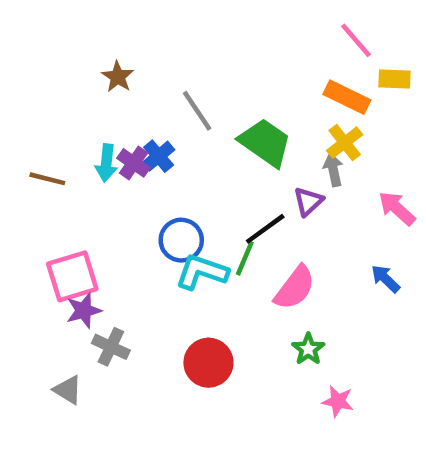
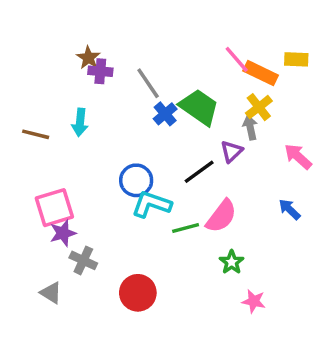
pink line: (356, 40) -> (237, 59), moved
blue cross: (159, 156) -> (165, 114), moved
purple cross: (134, 163) -> (100, 71), moved, turned -30
green line: (245, 258) -> (186, 228), moved, turned 52
red circle: (208, 363) -> (138, 293), moved

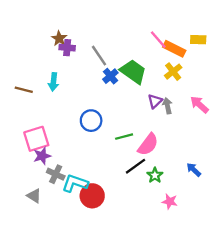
gray arrow: (250, 128) -> (167, 106), moved
black line: (199, 172) -> (136, 166), moved
cyan L-shape: (151, 204) -> (75, 183), moved
blue arrow: (289, 209) -> (194, 170), moved
green line: (186, 228) -> (124, 137), moved

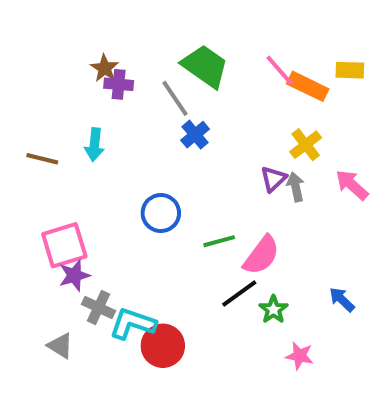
green trapezoid: (133, 72) -> (205, 66), moved
yellow cross: (173, 72) -> (306, 145), moved

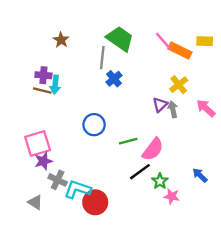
purple cross: (119, 84) -> (43, 75), moved
gray line: (175, 98) -> (102, 58), turned 40
brown line: (42, 159) -> (42, 91), moved
pink star: (300, 356) -> (172, 196), moved

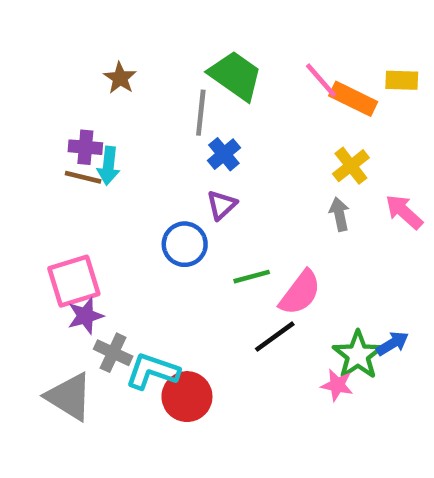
purple triangle: (160, 105) -> (222, 205), moved
blue arrow: (200, 175) -> (392, 343), turned 105
green star: (160, 181) -> (358, 355), moved, size x1.5
gray triangle: (35, 202) -> (69, 397), size x1.6

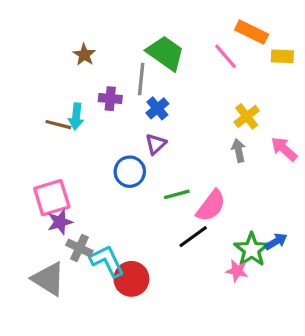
orange rectangle: (353, 99) -> (252, 32), moved
purple cross: (85, 147) -> (110, 99), moved
cyan L-shape: (152, 371) -> (107, 261), turned 45

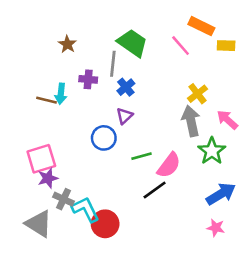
gray arrow: (239, 151) -> (191, 121), size x1.6
blue arrow: (276, 241) -> (221, 194), size x1.6
green star: (252, 250) -> (212, 151), moved
pink star: (237, 271) -> (216, 228), moved

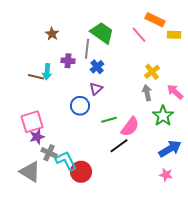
gray arrow: (191, 121) -> (147, 93), size x0.7

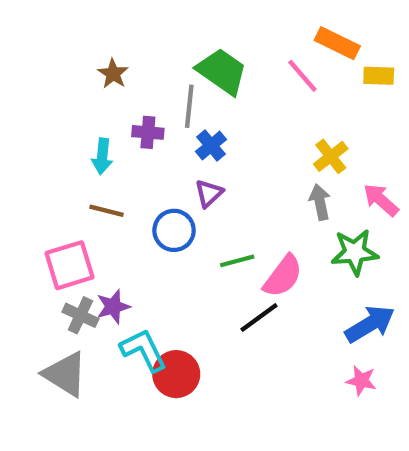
brown line: (36, 77) -> (107, 211), moved
green star: (163, 116) -> (355, 252), turned 30
purple star: (37, 137) -> (113, 307), moved
gray cross: (49, 153) -> (80, 315), moved

